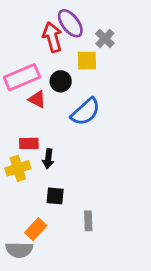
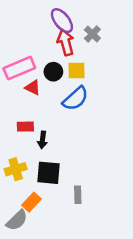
red arrow: (52, 37) -> (66, 42), moved
yellow square: (87, 61) -> (77, 70), moved
yellow cross: (18, 168) -> (16, 169), moved
black square: (55, 196) -> (49, 173), size x1.5
gray semicircle: (19, 250) -> (17, 220), turned -45

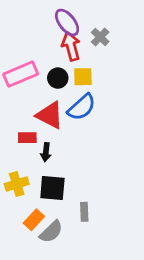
red triangle: (33, 88) -> (50, 115), moved, size x1.6
gray semicircle: (17, 220) -> (51, 232), moved

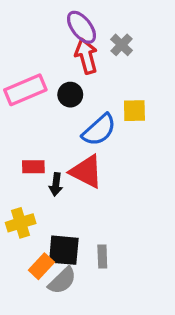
yellow square: (83, 77) -> (134, 111), moved
red triangle: (50, 115) -> (86, 172), moved
black square: (52, 188) -> (64, 250), moved

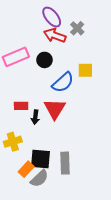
red arrow: (86, 56) -> (55, 35), turned -55
red triangle: (86, 172) -> (55, 109), turned 35
gray rectangle: (102, 257) -> (65, 163), size x1.5

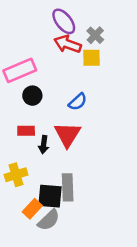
black circle: (45, 60) -> (32, 96), moved
yellow square: (85, 70) -> (91, 58), moved
blue semicircle: (63, 82) -> (78, 102), size x0.7
gray rectangle: (65, 163) -> (68, 187), moved

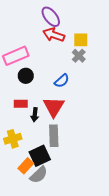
gray cross: (95, 35) -> (79, 56), moved
yellow square: (91, 58) -> (81, 40), moved
gray rectangle: (68, 187) -> (54, 136), moved
black square: (50, 196) -> (40, 156), turned -30

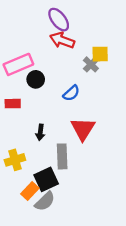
yellow square: (81, 40) -> (100, 54), moved
black circle: (26, 76) -> (36, 79), moved
red rectangle: (21, 104) -> (13, 104), moved
red triangle: (54, 107) -> (83, 129), moved

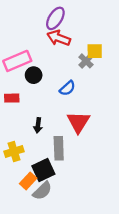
purple ellipse: (59, 20) -> (55, 18), turned 70

